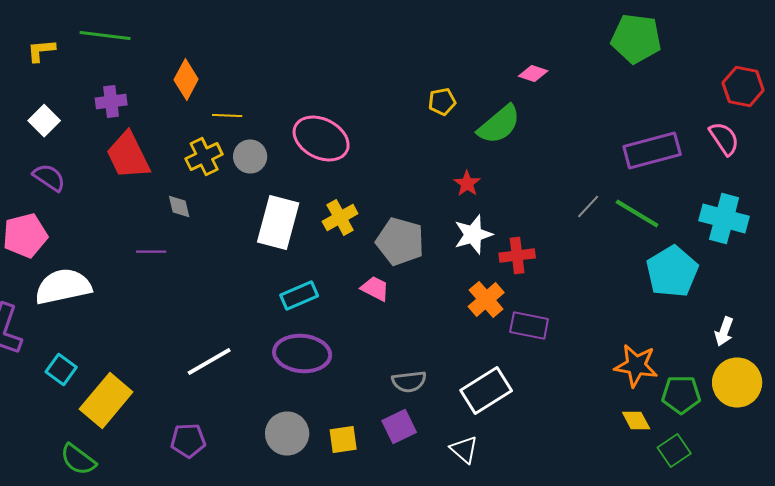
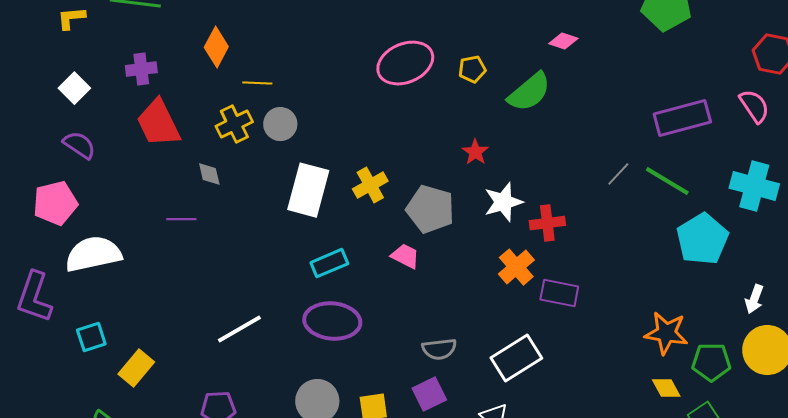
pink ellipse: (321, 138) -> (405, 63), moved, turned -50
red star: (467, 184) -> (475, 152), moved
cyan square: (61, 370) -> (91, 337), turned 36
yellow rectangle: (106, 400) -> (136, 368), size x0.7

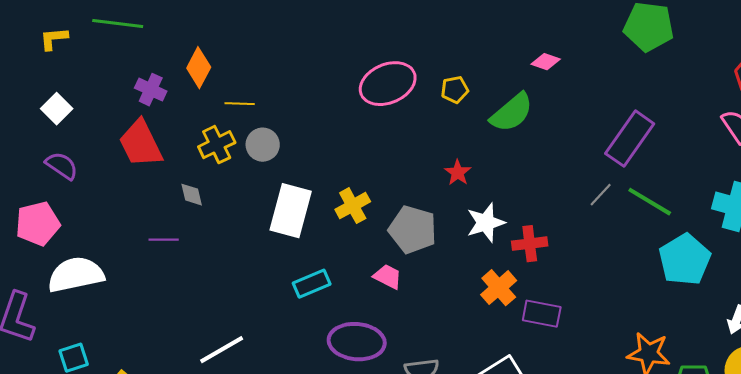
purple cross: (141, 69) -> (151, 90), moved, turned 32
purple rectangle: (682, 118) -> (630, 139), moved, turned -40
purple ellipse: (332, 321) -> (357, 342), moved

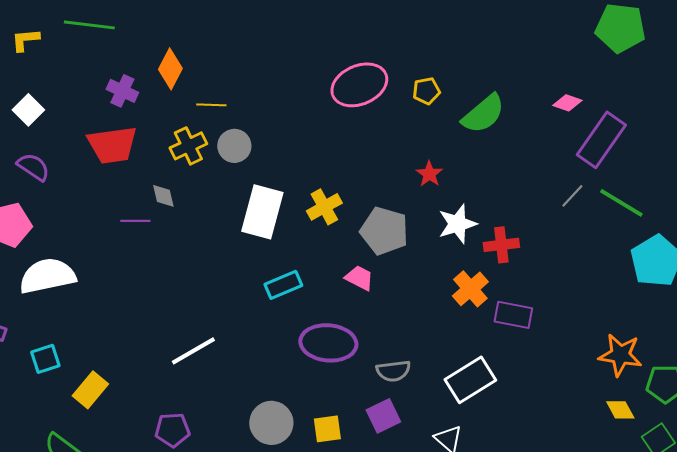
pink diamond: (546, 62) -> (567, 103), moved
red trapezoid: (141, 144) -> (112, 145), turned -72
purple line: (164, 240) -> (135, 221), moved

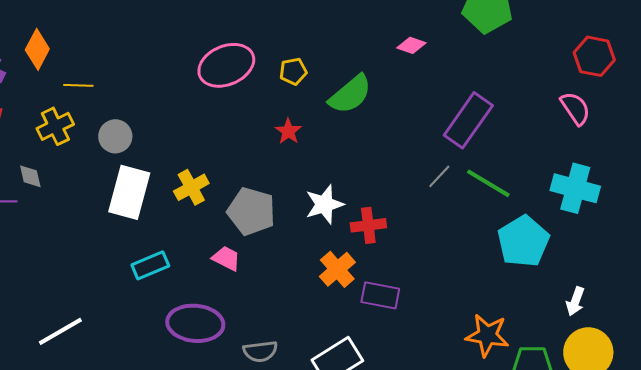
pink diamond: (567, 103) -> (411, 45), moved
gray circle: (234, 146) -> (115, 136), moved
red star: (429, 174) -> (288, 131), moved

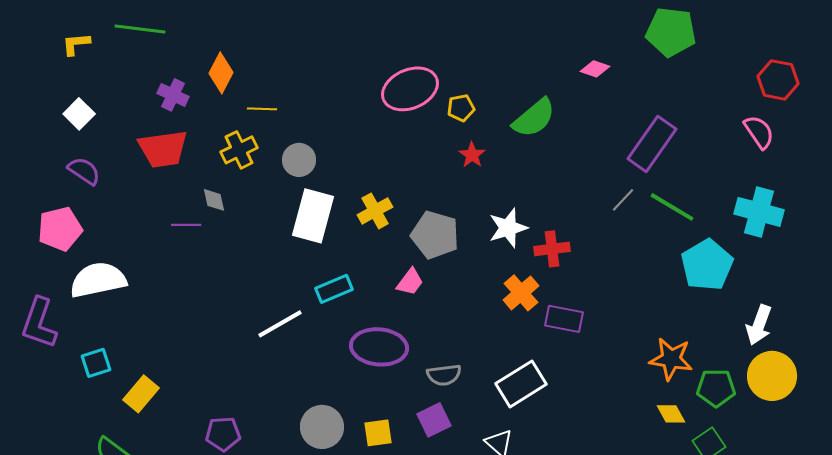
yellow pentagon: (293, 71) -> (461, 108), moved
pink trapezoid: (226, 258) -> (410, 282), turned 100
white arrow: (575, 301) -> (759, 325), size x1.4
white line: (60, 331) -> (280, 324), moved

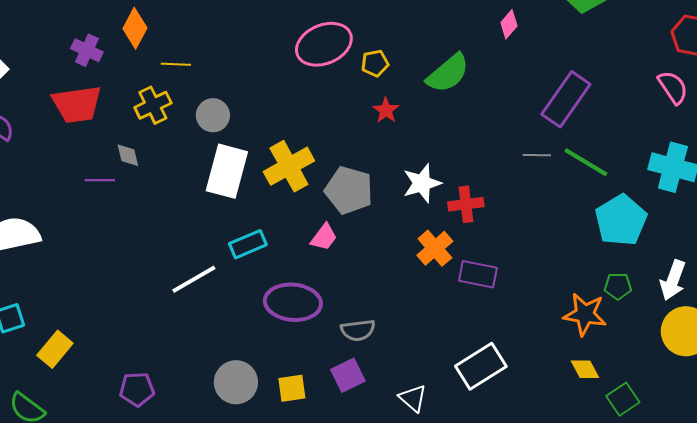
pink diamond: (595, 69) -> (509, 24), turned -68
gray line: (623, 200) -> (537, 155), turned 48
yellow cross: (375, 211) -> (289, 166), size x1.4
white rectangle: (521, 384) -> (481, 366), moved
green pentagon: (716, 388) -> (618, 286), moved, size x0.7

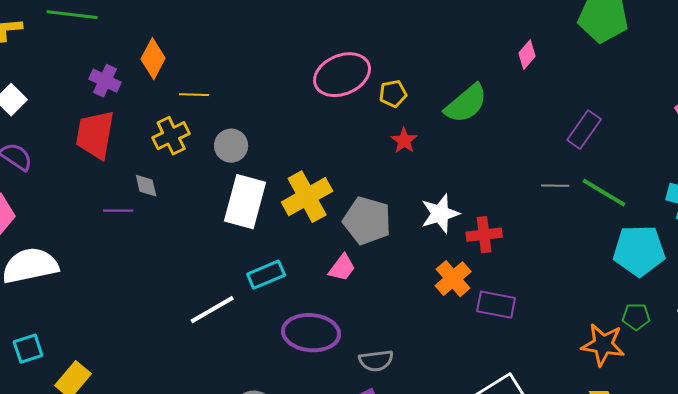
purple rectangle: (566, 99) -> (584, 130), size x0.7
red trapezoid: (77, 104) -> (95, 135), turned 108
cyan pentagon: (621, 220) -> (639, 251), turned 30

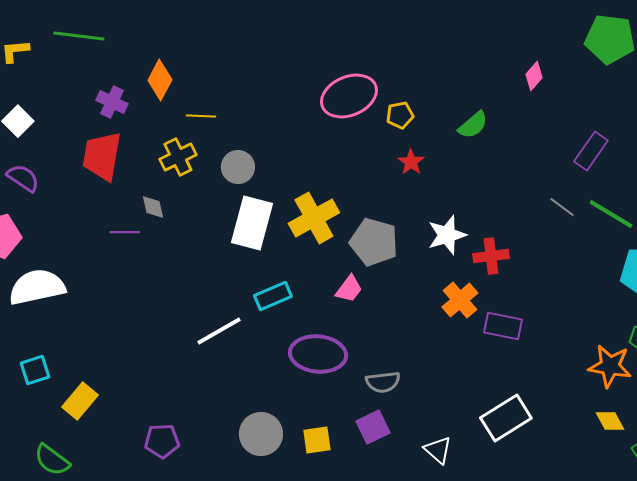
green semicircle: (466, 104) -> (473, 125), size x0.7
gray line: (555, 186) -> (562, 207), turned 36

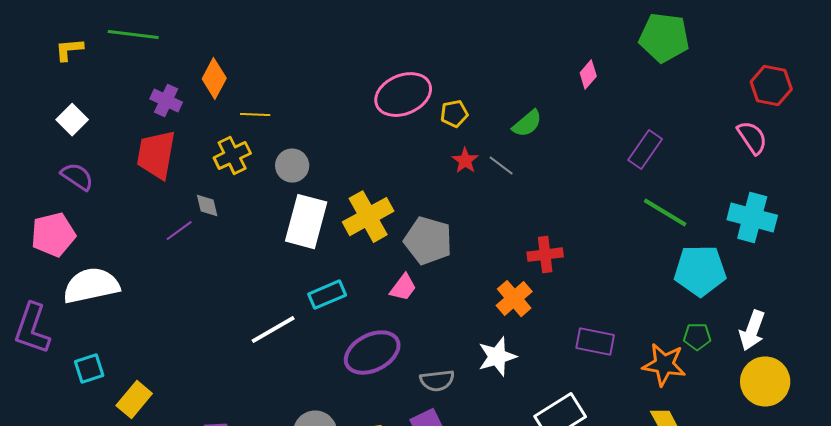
gray line: (562, 207) -> (501, 166), moved
purple line: (125, 232) -> (179, 231), turned -36
white star: (447, 235) -> (497, 357), moved
purple rectangle: (503, 326) -> (595, 342), moved
purple ellipse: (318, 354) -> (372, 353), turned -32

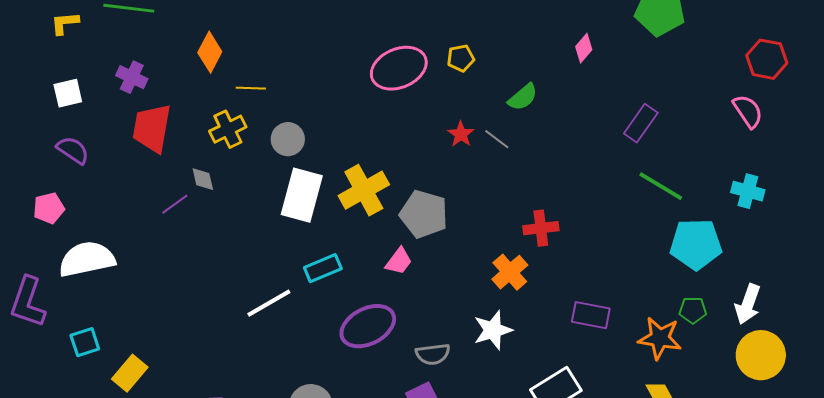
purple cross: (166, 101) -> (132, 77), moved
yellow pentagon: (454, 114) -> (461, 58), moved
white square: (72, 120) -> (68, 93), turned 32
cyan cross: (752, 218) -> (748, 191), size x0.7
pink pentagon: (53, 235) -> (49, 208), size x0.7

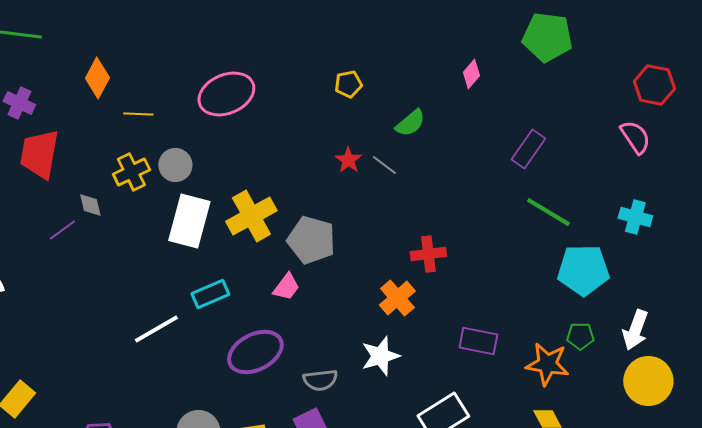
pink ellipse: (399, 68) -> (226, 94), moved
yellow cross: (228, 129) -> (131, 172), moved

